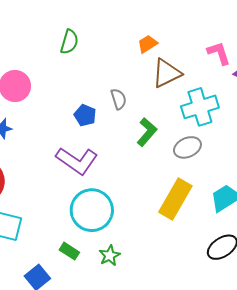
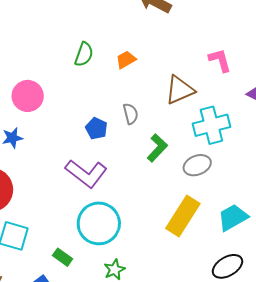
orange trapezoid: (147, 44) -> (126, 60), moved
pink L-shape: (219, 53) -> (220, 60), moved
green rectangle: (69, 251) -> (63, 257), moved

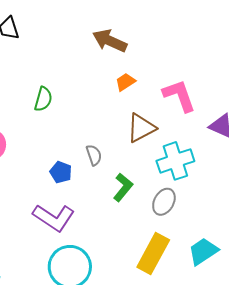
orange trapezoid: (126, 60) -> (125, 82), moved
pink L-shape: (220, 60) -> (179, 96), size x1.4
gray ellipse: (197, 165) -> (164, 202), turned -36

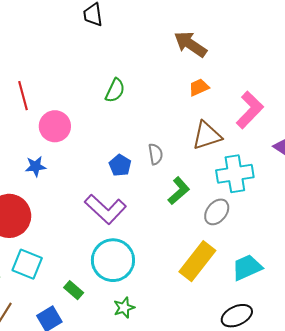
pink L-shape: (179, 96) -> (250, 110), turned 54

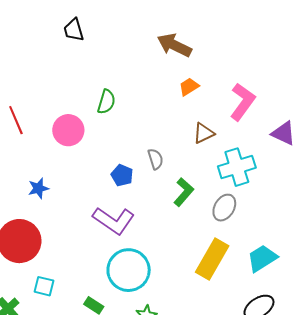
pink circle: (55, 126) -> (68, 130), moved
brown triangle: (207, 135) -> (204, 133), size x0.7
cyan square: (27, 264) -> (44, 286), size x0.7

